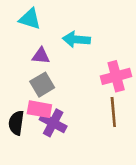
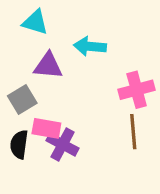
purple triangle: (41, 56) -> (48, 66), size x1.4
gray square: (42, 85) -> (22, 99), moved

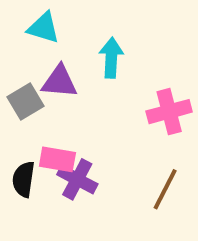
cyan arrow: (90, 46) -> (111, 58), turned 88
gray square: (22, 99) -> (26, 102), moved
brown line: (133, 132) -> (165, 189), moved, turned 32

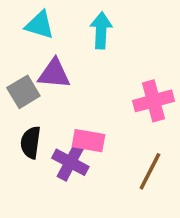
cyan arrow: (111, 58) -> (101, 30), moved
pink rectangle: (57, 159) -> (88, 141), moved
black semicircle: (24, 179) -> (31, 142), moved

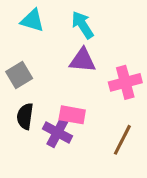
cyan arrow: (101, 30) -> (83, 25), turned -36
purple triangle: (54, 74) -> (83, 60), moved

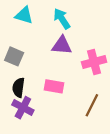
gray square: (19, 75) -> (14, 56), turned -36
purple cross: (57, 132) -> (23, 108), moved

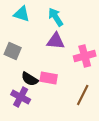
black semicircle: (18, 88) -> (30, 79), moved, turned -66

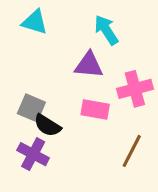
cyan arrow: (56, 17) -> (106, 30), moved
gray square: (13, 51) -> (31, 108), moved
pink rectangle: (49, 78) -> (95, 110), moved

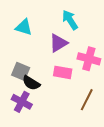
cyan triangle: (35, 22) -> (24, 27), moved
purple triangle: (89, 65) -> (58, 43), turned -36
pink cross: (135, 89) -> (89, 59), turned 30

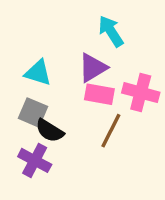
cyan triangle: (24, 27) -> (38, 73), moved
pink rectangle: (63, 72) -> (99, 94), moved
brown line: (87, 100) -> (111, 131), moved

